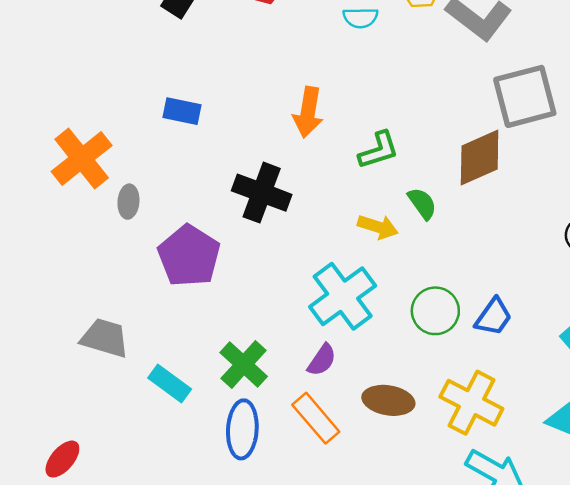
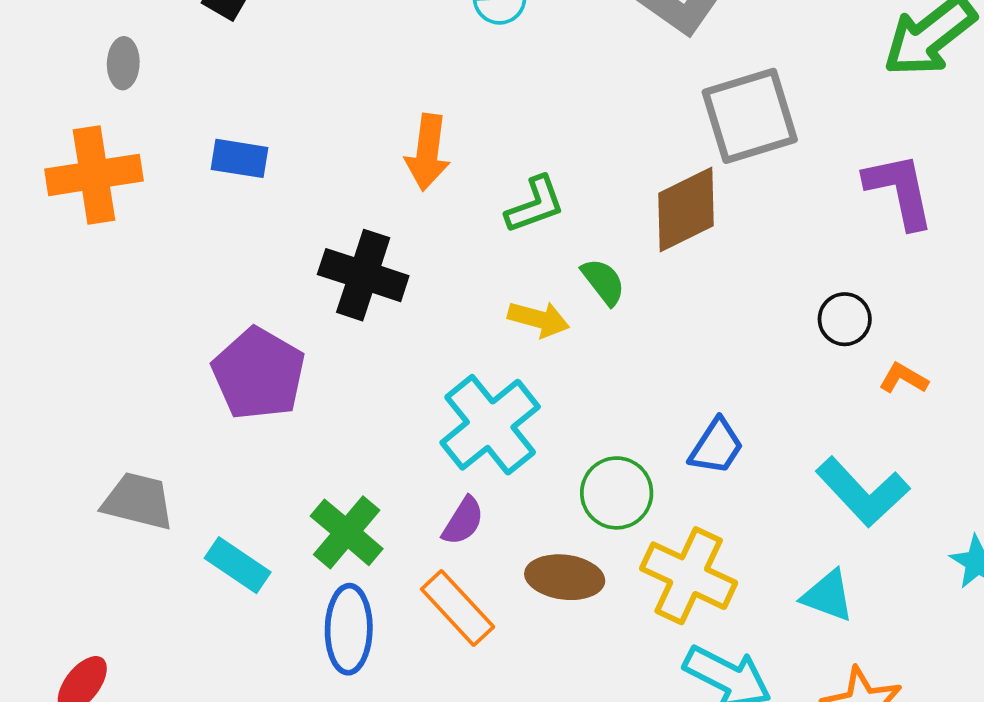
orange cross: (82, 158) -> (94, 175), moved, turned 32
gray ellipse: (128, 202) -> (123, 63), moved
green circle: (435, 311) -> (617, 493), moved

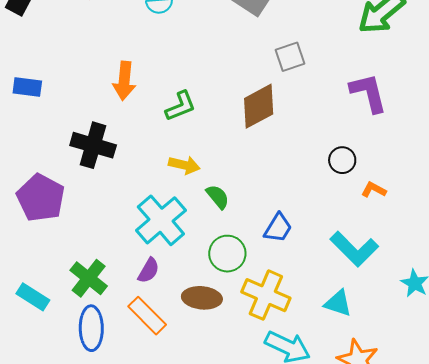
gray square: (750, 116) -> (290, 57), size x0.6
green semicircle: (603, 282) -> (218, 197), moved

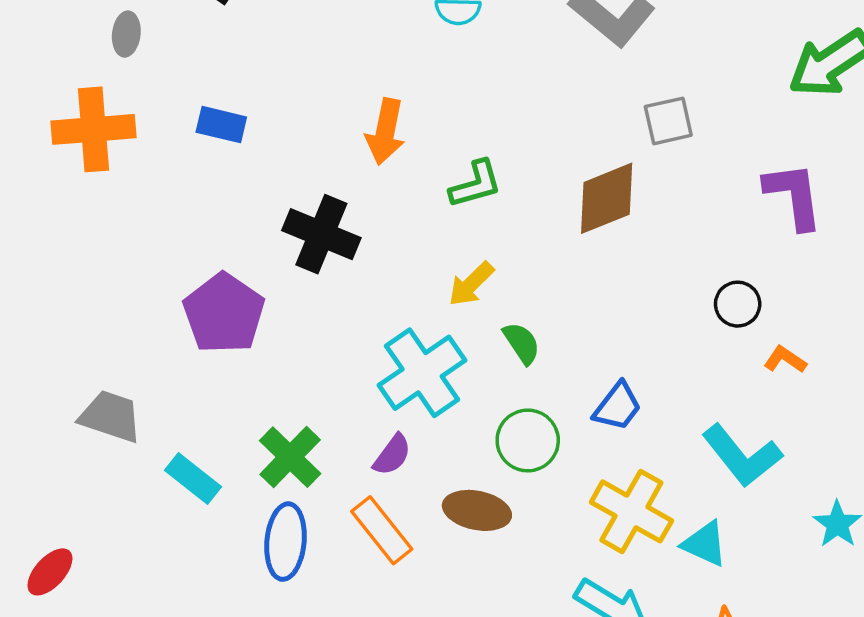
yellow arrow: (184, 165) -> (471, 284), turned 116
yellow cross: (266, 295) -> (631, 511), moved

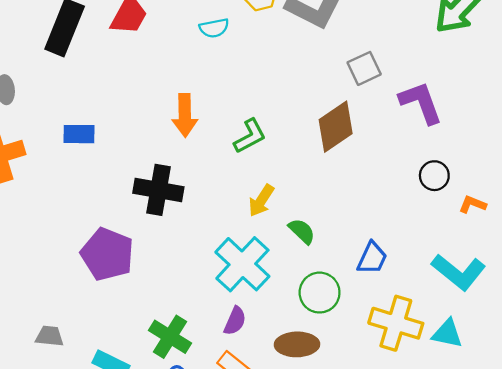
purple L-shape: (794, 196) -> (421, 103), moved
gray trapezoid: (111, 416) -> (50, 336), size x0.7

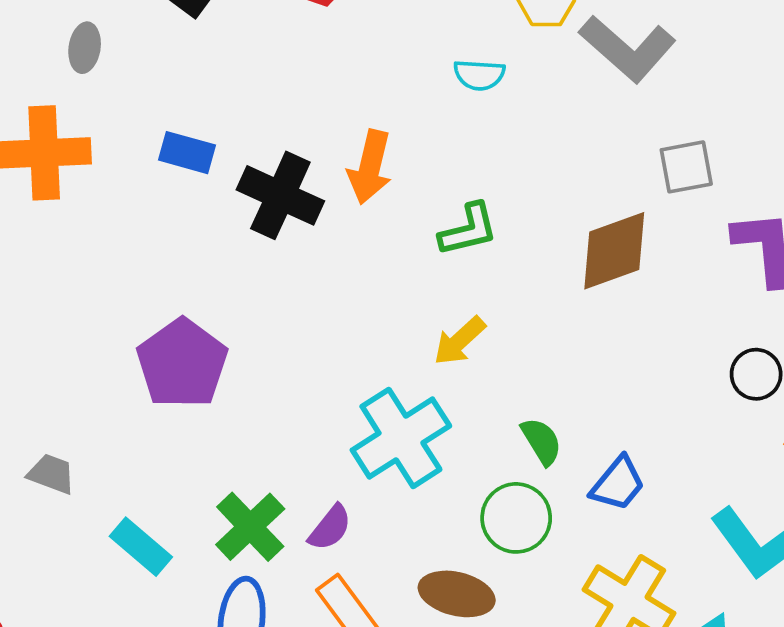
cyan semicircle: (214, 28) -> (479, 75), moved
black cross: (158, 190) -> (280, 195), moved
green semicircle: (302, 231) -> (541, 441), moved
purple semicircle: (235, 321) -> (330, 528), moved

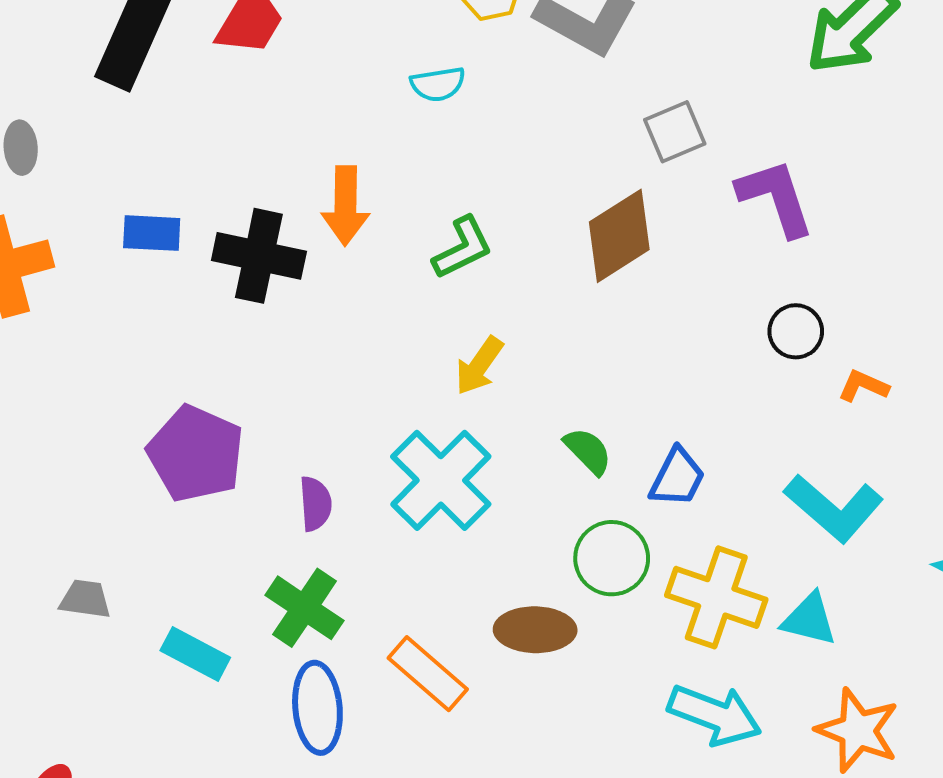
green circle: (516, 518) -> (612, 558), moved
purple semicircle: (330, 528) -> (315, 504), moved, turned -30

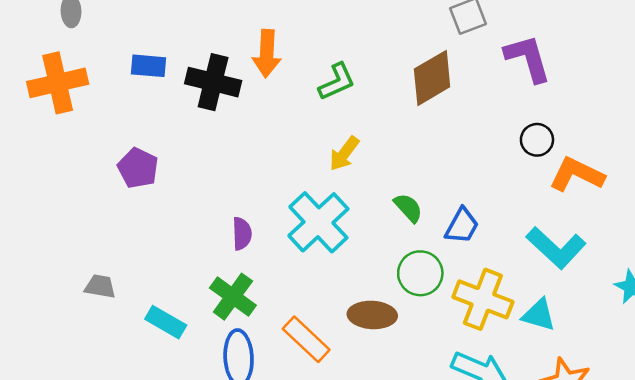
orange L-shape: (863, 386) -> (577, 174), size x1.8
purple pentagon: (196, 454) -> (138, 168), moved, size x0.7

